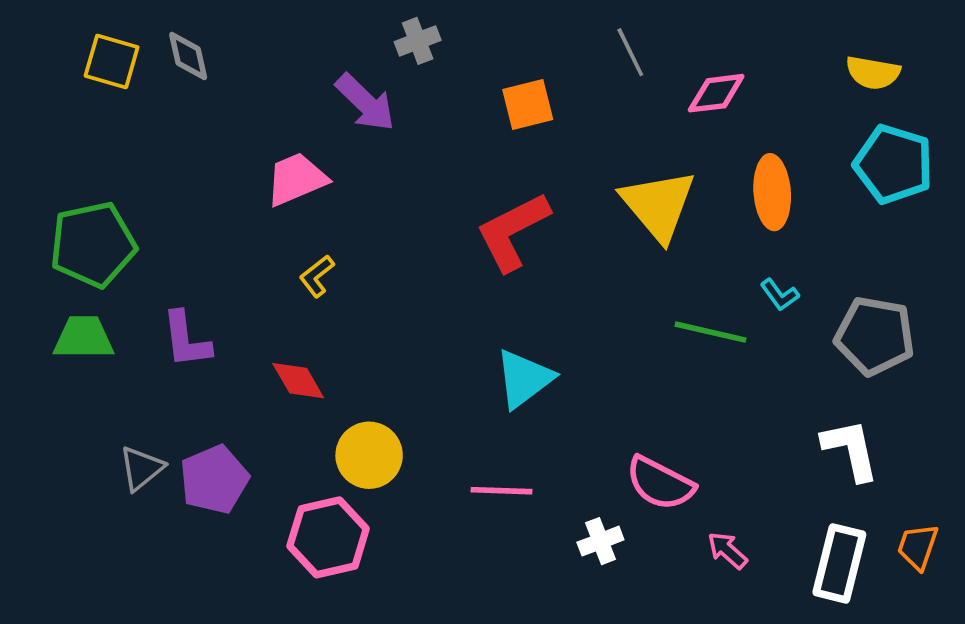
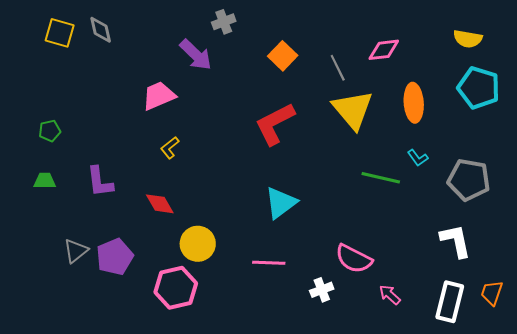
gray line: (630, 52) -> (338, 68), moved
orange square: (528, 104) -> (283, 56), turned -32
green pentagon: (93, 244) -> (50, 131), size x0.5
green trapezoid: (84, 338) -> (45, 181), size x0.7

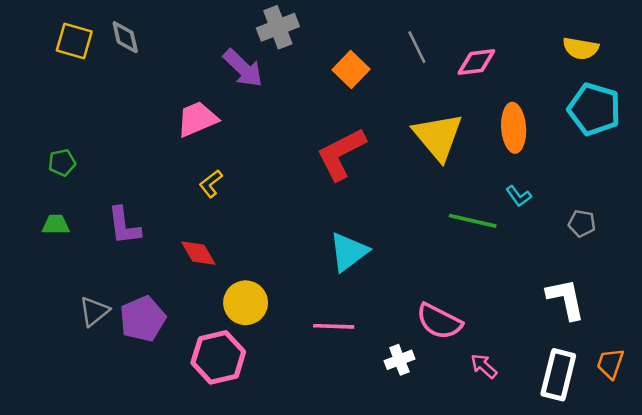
gray cross: (224, 22) -> (278, 27), size x1.4
gray line: (338, 68) -> (417, 47), moved
gray pentagon: (469, 180) -> (582, 223), size x0.5

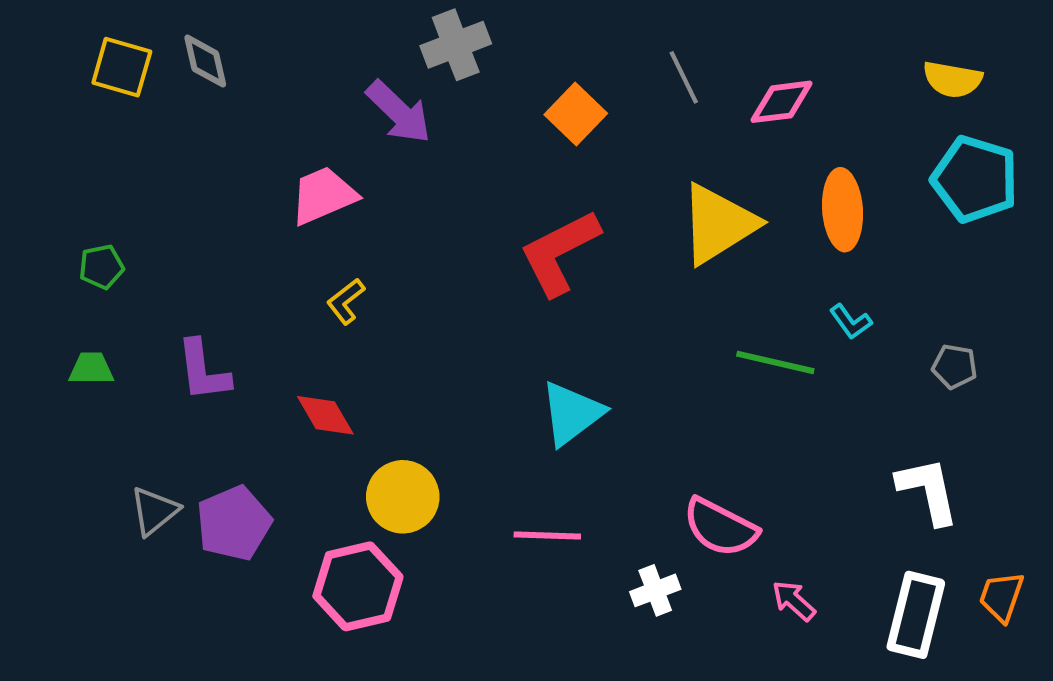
yellow triangle: (438, 136) -> (718, 224), turned 38

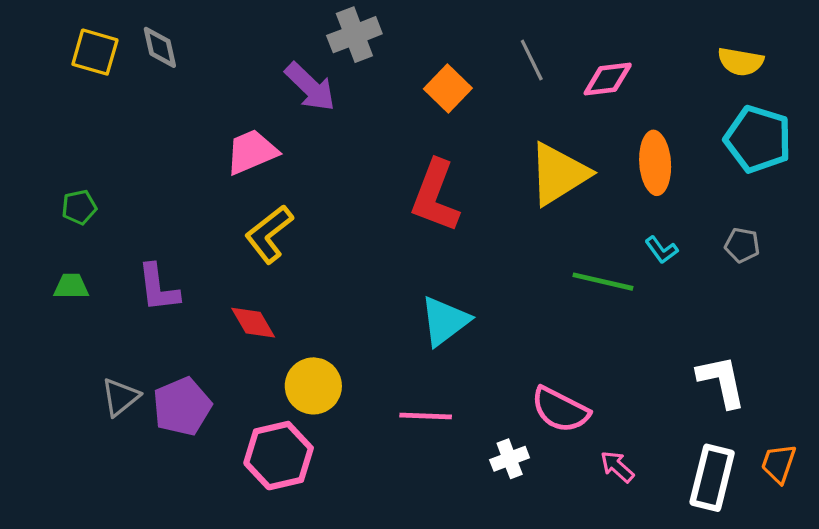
red L-shape: (560, 252) -> (435, 196), turned -42
yellow L-shape: (346, 301) -> (269, 234), size x1.6
gray pentagon: (955, 366) -> (742, 245), moved

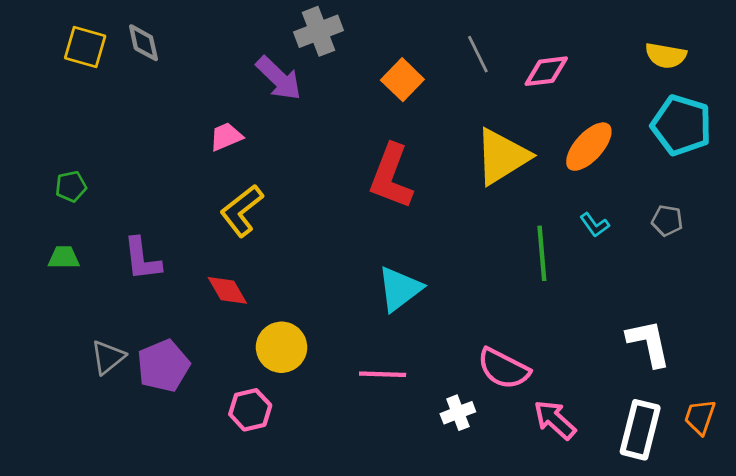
pink trapezoid: (252, 152) -> (226, 137), size x0.7
orange ellipse: (655, 163) -> (589, 147), turned 46
green line: (603, 282) -> (542, 253), turned 72
pink hexagon: (279, 456) -> (250, 410), size x0.7
pink arrow: (617, 467) -> (555, 420), size x1.4

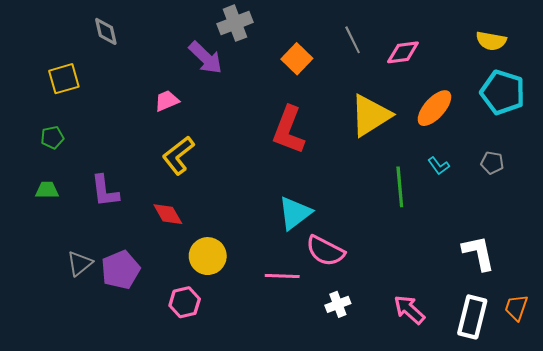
yellow square: (85, 47) -> (64, 79), moved, turned -32
pink semicircle: (504, 369) -> (325, 251), moved

